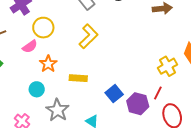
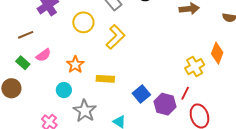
yellow circle: (43, 28) -> (83, 22), moved
pink semicircle: (30, 47) -> (43, 55), moved

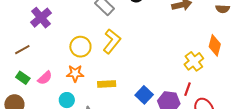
yellow circle: (83, 22) -> (80, 47), moved
pink semicircle: (43, 55) -> (45, 78), moved
orange star: (75, 65) -> (75, 73), turned -30

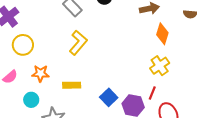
orange diamond: (215, 45) -> (162, 34), moved
yellow circle: (80, 47) -> (23, 45), moved

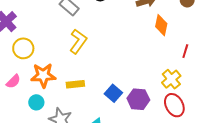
yellow cross: (160, 66) -> (171, 79), moved
orange star: (41, 73) -> (43, 75), size x1.4
red line: (152, 93) -> (185, 51), moved

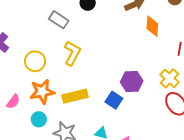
yellow circle: (23, 48) -> (35, 61), moved
yellow rectangle: (75, 84) -> (75, 96), size x1.4
purple hexagon: (138, 99) -> (132, 82), moved

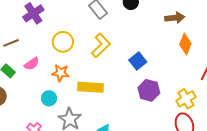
orange star: (42, 92) -> (61, 73), size x0.7
blue square: (114, 100) -> (138, 61), moved
pink semicircle: (13, 102) -> (32, 64), moved

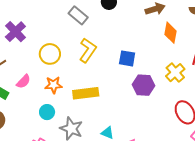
blue square: (138, 61) -> (127, 58), turned -30
yellow cross: (186, 99) -> (175, 73), moved

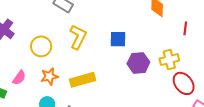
yellow cross: (175, 73) -> (169, 60), moved, turned 36

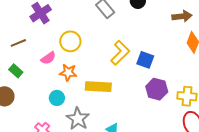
yellow L-shape: (78, 37) -> (120, 53), moved
pink semicircle: (19, 78) -> (48, 58), moved

